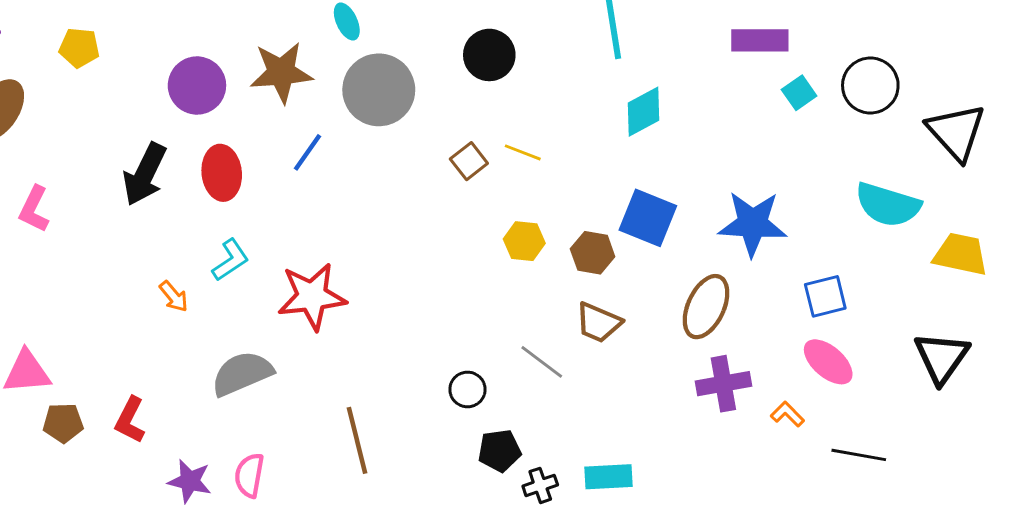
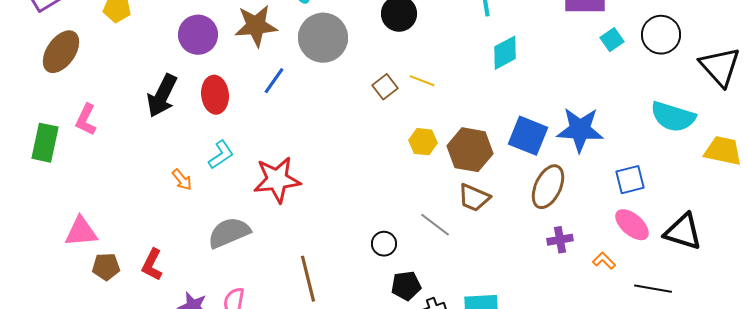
blue square: (648, 218) -> (528, 136), moved
brown hexagon: (593, 253) -> (470, 150), size x1.5
black triangle: (942, 357) -> (683, 232), moved, turned -48
purple cross: (723, 384) -> (560, 240), size x0.7

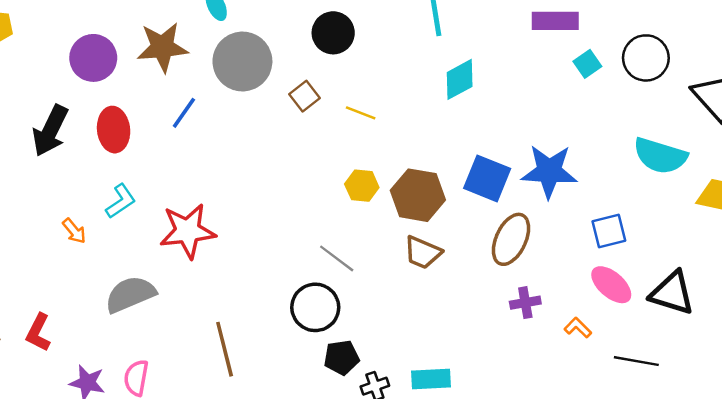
brown square: (385, 87) -> (305, 96), moved
gray line: (435, 225) -> (337, 258), moved
black circle: (384, 244) -> (315, 307), size x1.6

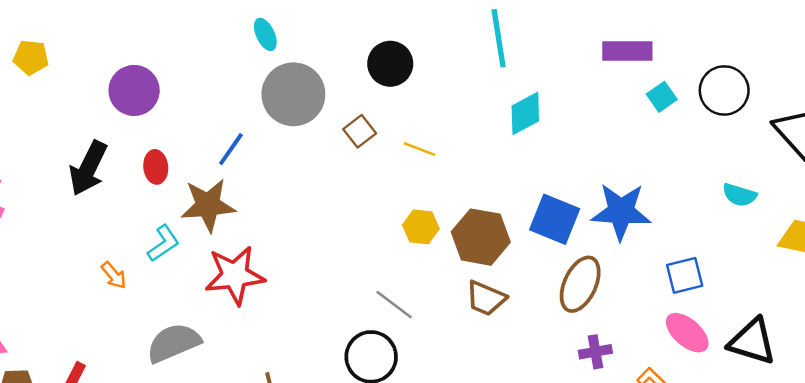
brown star: (162, 47) -> (208, 205), moved
red ellipse: (114, 130) -> (156, 167), size x0.7
cyan semicircle: (660, 156) -> (739, 195), size x0.6

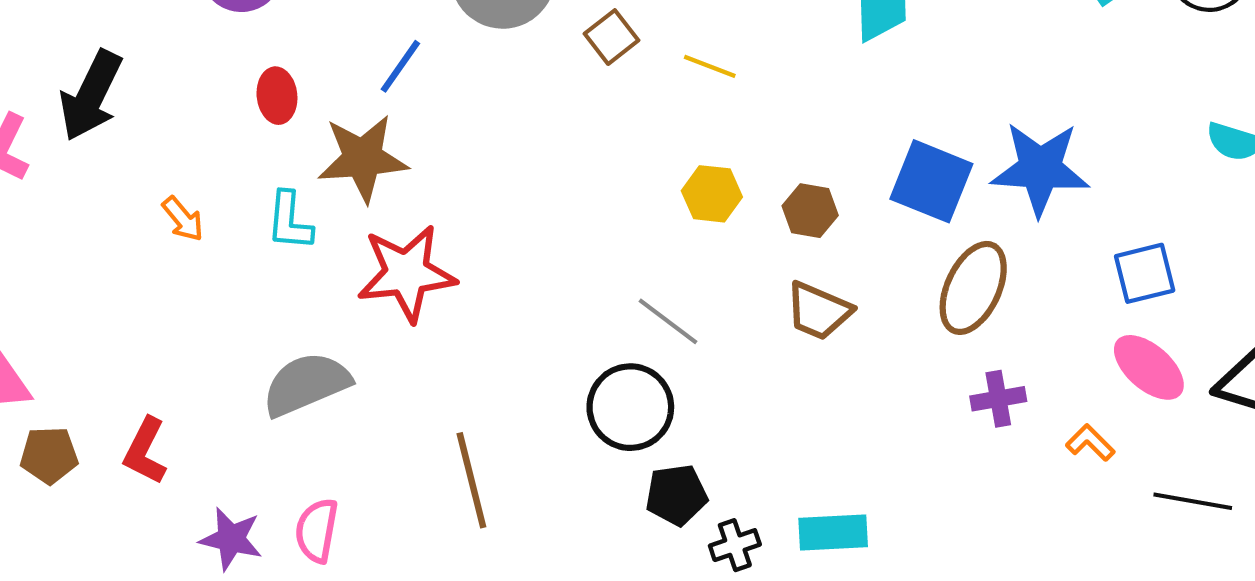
black arrow: (88, 168) -> (91, 96), moved
brown hexagon: (481, 237) -> (810, 211), size x0.6
cyan L-shape: (163, 243) -> (290, 221), turned 129
orange arrow: (114, 275) -> (183, 219), moved

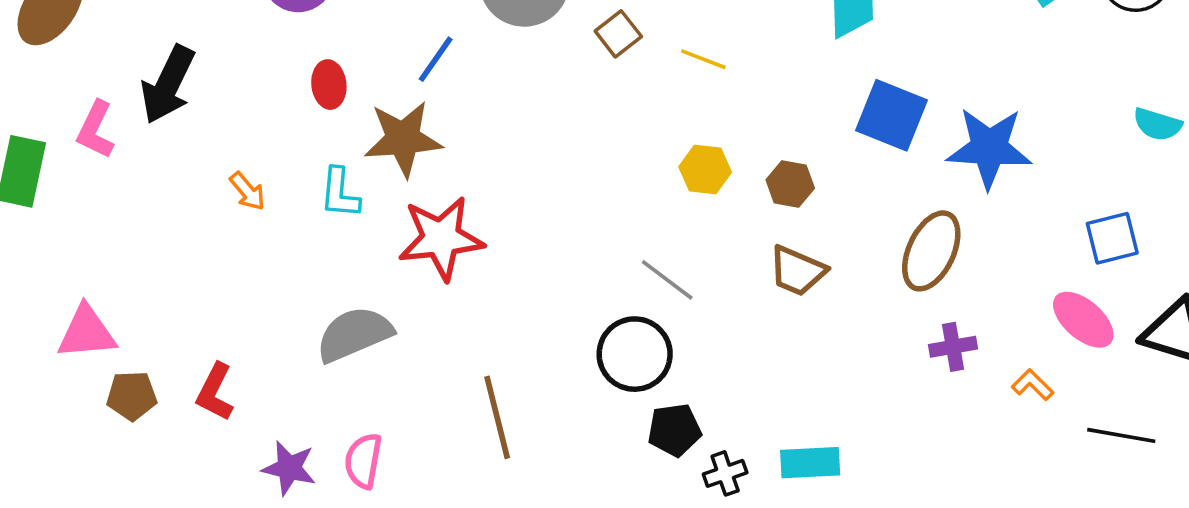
blue square: (931, 181) -> (892, 115), moved
blue square: (1145, 273) -> (1112, 238), moved

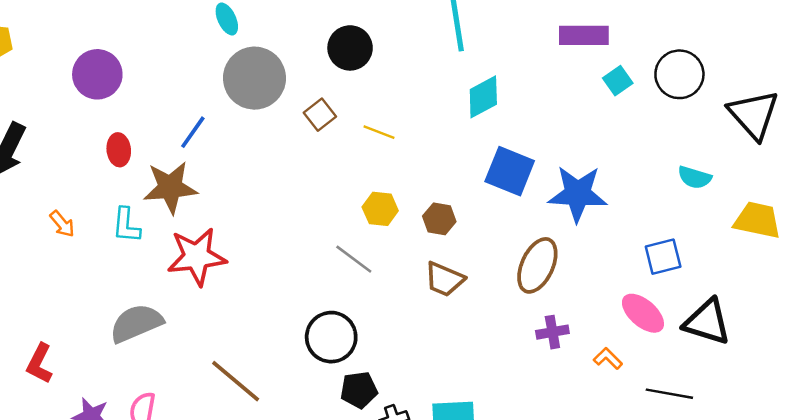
gray line: (667, 280) -> (354, 259), moved
brown line: (497, 417) -> (236, 381), turned -36

